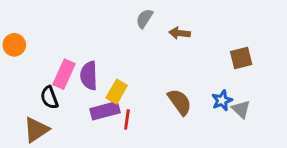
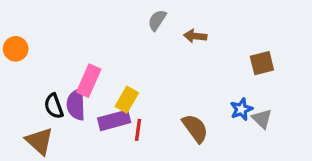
pink rectangle: (64, 74) -> (89, 81), moved
purple semicircle: (89, 76) -> (76, 104), moved
brown semicircle: (180, 102) -> (195, 128), moved
brown triangle: (36, 130) -> (39, 141), turned -44

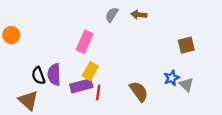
brown arrow: (195, 36) -> (139, 15), moved
pink rectangle: (89, 81) -> (85, 42), moved

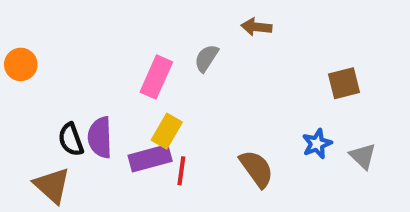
gray semicircle: (112, 15) -> (206, 58), moved
gray triangle: (186, 85) -> (363, 156), moved

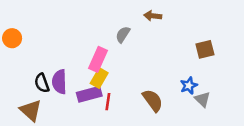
pink rectangle: (156, 77) -> (98, 59), moved
gray triangle: (363, 156) -> (202, 99), moved

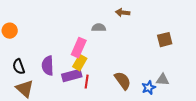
gray semicircle: (123, 34) -> (99, 28), turned 56
black semicircle: (42, 83) -> (19, 67), moved
blue star: (189, 85) -> (149, 88), moved
gray triangle: (202, 99) -> (163, 80), turned -40

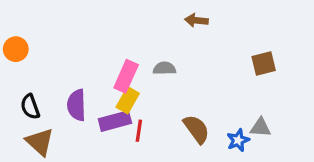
gray semicircle: (99, 28) -> (164, 68), moved

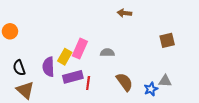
gray semicircle: (164, 68) -> (107, 53), moved
yellow rectangle: (128, 100) -> (65, 57), moved

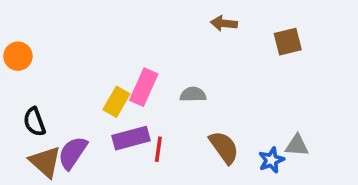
brown square: (167, 40) -> (288, 42), moved
purple semicircle: (48, 67) -> (73, 153), moved, turned 36

